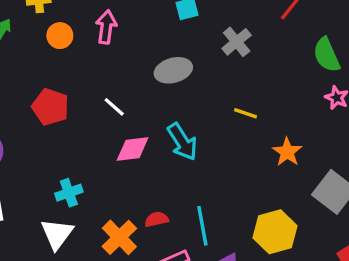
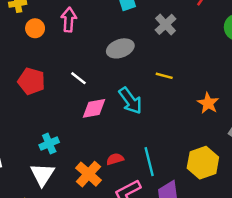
yellow line: (246, 113) -> (164, 76), moved

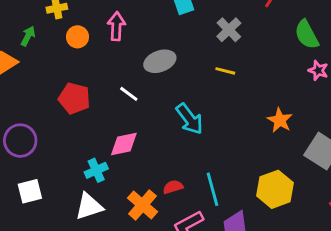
gray ellipse: (120, 48) -> (160, 61), moved
yellow line: (164, 76) -> (225, 71), moved
pink diamond: (94, 108) -> (124, 144), moved
white triangle: (42, 175) -> (89, 206), turned 40

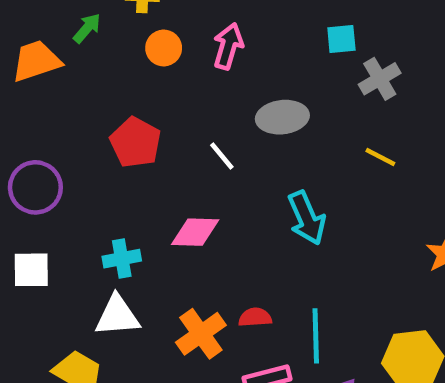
gray cross: (229, 30) -> (380, 79), moved
cyan cross: (96, 170) -> (122, 259), moved

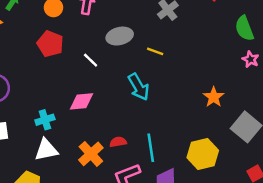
red pentagon: (136, 142) -> (50, 44), moved
yellow line: (380, 157) -> (155, 51), moved

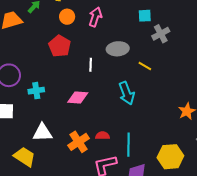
white line: (91, 60) -> (91, 65), turned 40
cyan cross: (45, 120) -> (36, 91), moved

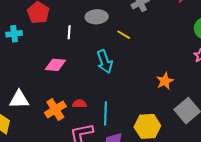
cyan cross: (36, 91) -> (14, 34), moved

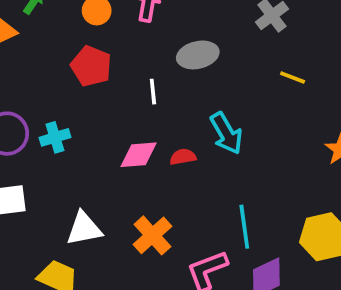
cyan cross: (14, 34) -> (55, 137), moved
yellow line: (124, 35) -> (293, 77), moved
red semicircle: (79, 104) -> (183, 157), moved

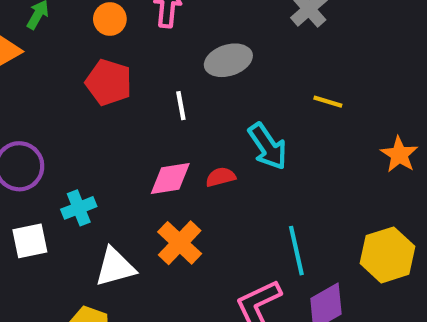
yellow line: (293, 77) -> (328, 102), moved
cyan cross: (55, 137) -> (79, 208), moved
orange cross: (152, 235) -> (180, 243), moved

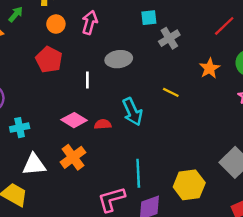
orange star: (399, 155) -> (210, 68), moved
pink diamond: (170, 179) -> (74, 120), turned 30

